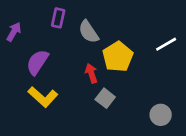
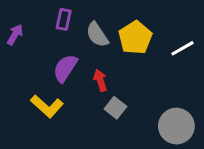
yellow pentagon: (118, 57) -> (135, 38), moved
purple semicircle: (37, 62) -> (65, 68), moved
gray circle: (161, 115) -> (176, 126), size x1.5

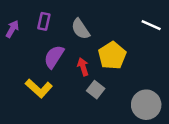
purple rectangle: (64, 19) -> (44, 21), moved
yellow pentagon: (135, 38) -> (112, 55), moved
white line: (182, 48) -> (151, 25), moved, turned 54

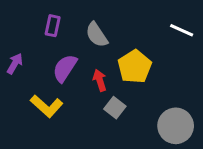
purple arrow: (12, 29) -> (15, 64), moved

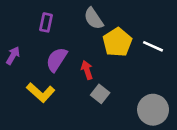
white line: (182, 30) -> (153, 46), moved
gray semicircle: (97, 35) -> (94, 19), moved
yellow pentagon: (135, 67) -> (117, 42), moved

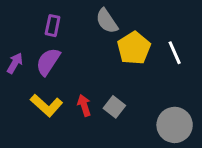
white line: (153, 46) -> (175, 53), turned 42
purple semicircle: (57, 59) -> (48, 62), moved
red arrow: (87, 70) -> (84, 105), moved

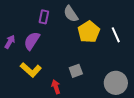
purple rectangle: (53, 26) -> (44, 17), moved
red arrow: (84, 105) -> (56, 87), moved
gray square: (114, 107) -> (76, 71), turned 32

